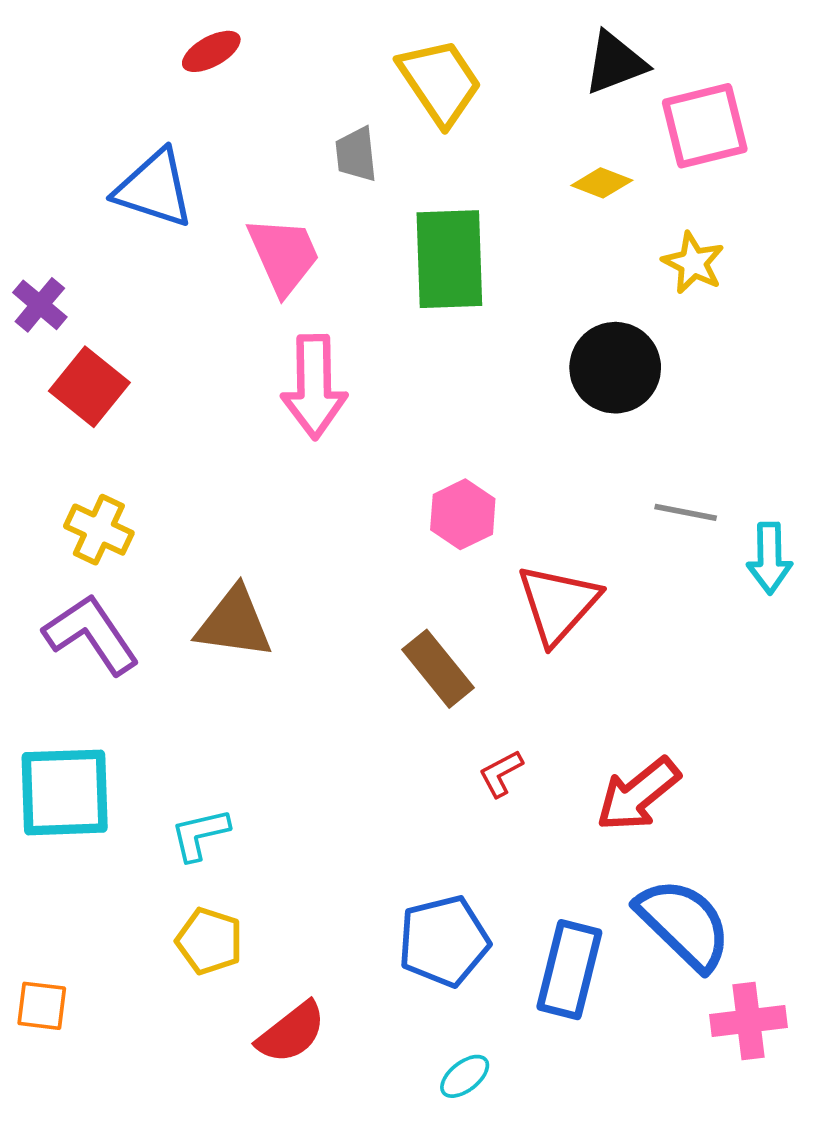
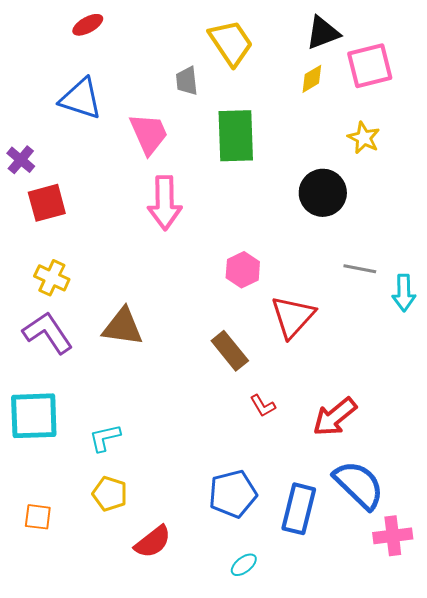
red ellipse: (211, 51) -> (88, 25), moved
yellow diamond: (602, 183) -> (312, 79), moved, turned -52
red square: (89, 387) -> (47, 203), turned 36
red L-shape: (501, 773) -> (263, 406), turned -92
orange square: (42, 1006) -> (38, 517), moved

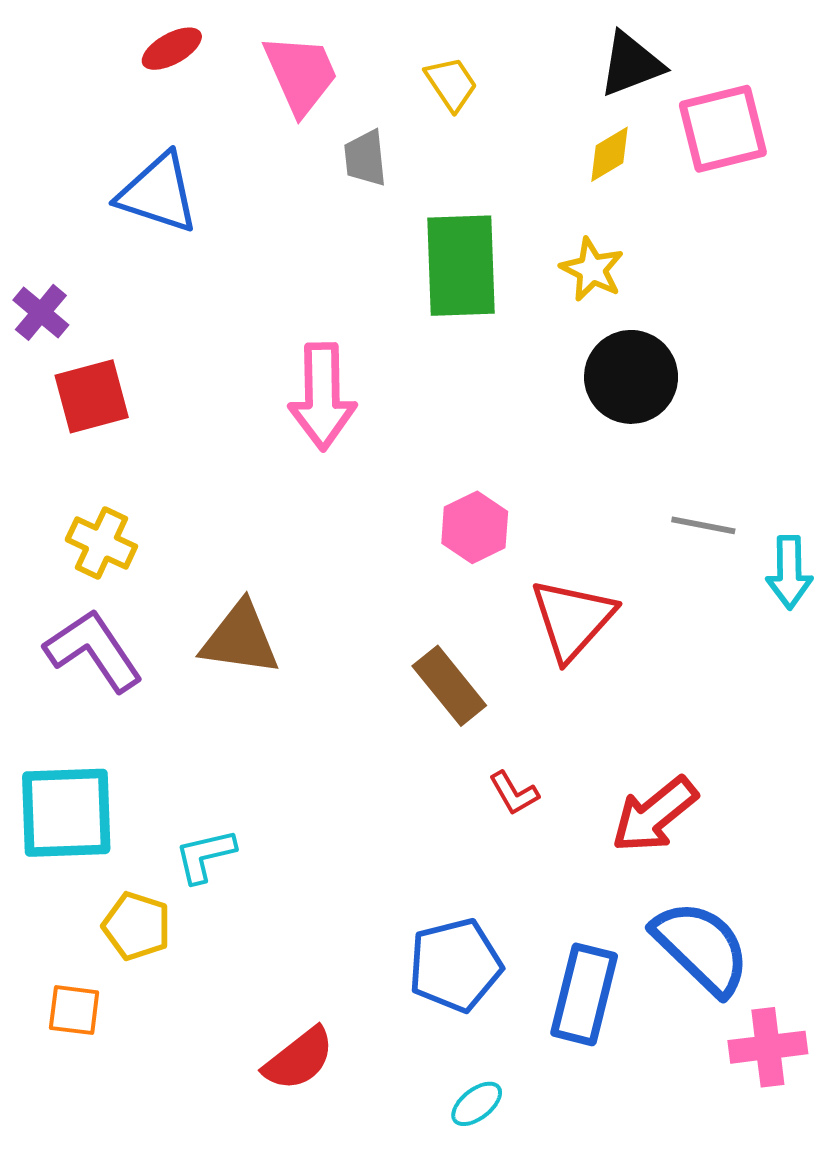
yellow trapezoid: (231, 43) -> (451, 84), size x0.6
pink trapezoid: (149, 134) -> (301, 74), moved
yellow star: (364, 138) -> (592, 269), moved
yellow pentagon: (110, 494) -> (137, 926), moved

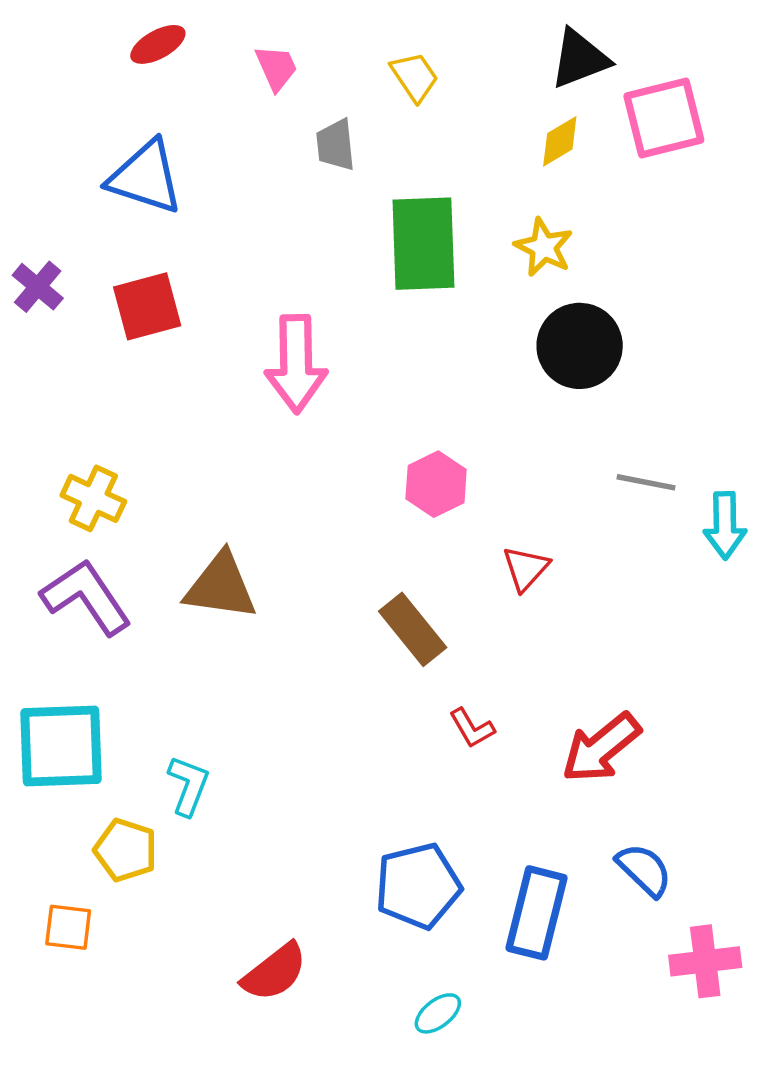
pink trapezoid: (301, 74) -> (276, 68), size x0.6
red square: (92, 396) -> (147, 306), moved
red triangle: (572, 619) -> (526, 568), size x0.6
cyan L-shape: (205, 856) -> (188, 786), turned 124
blue semicircle: (701, 948) -> (644, 870), size x0.6

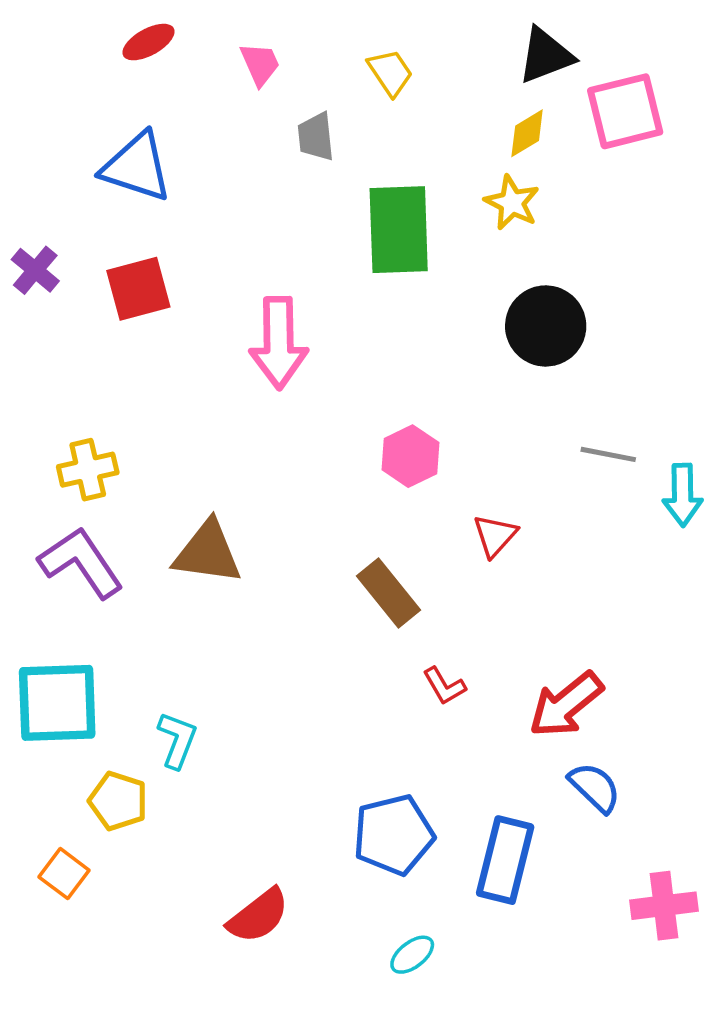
yellow star: (544, 247) -> (512, 203), moved
yellow cross: (93, 498) -> (88, 470), turned -38
blue semicircle: (644, 870) -> (595, 787), moved
orange square: (68, 927) -> (64, 874), turned 30

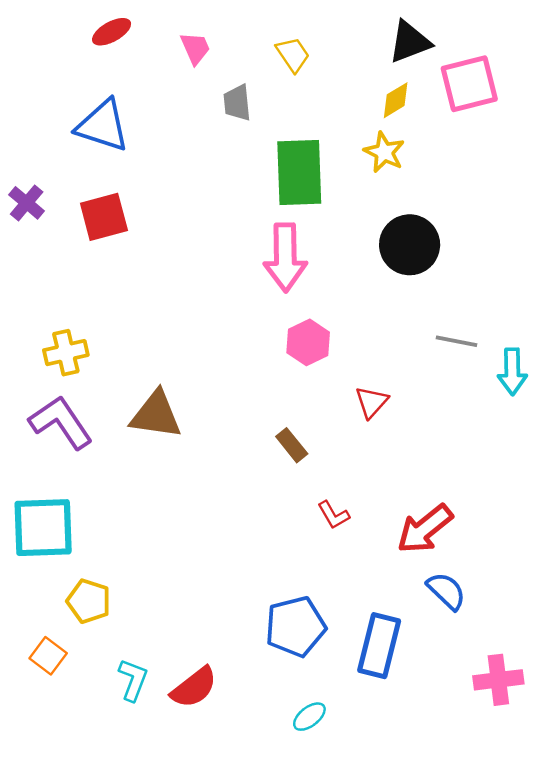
pink arrow: (279, 343) -> (285, 257), moved
brown rectangle: (388, 593) -> (292, 445), size x0.7
cyan L-shape: (177, 740) -> (133, 680), moved

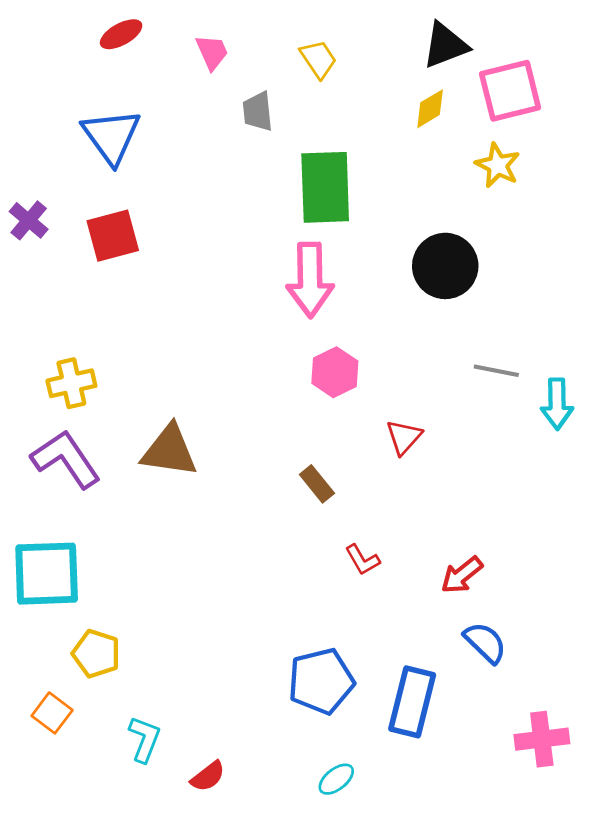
blue triangle: (103, 126) -> (111, 136), turned 36
yellow star: (384, 152) -> (498, 165), moved
red arrow: (425, 529) -> (462, 575), size x0.7
red semicircle: (194, 687) -> (208, 776), moved, size x0.7

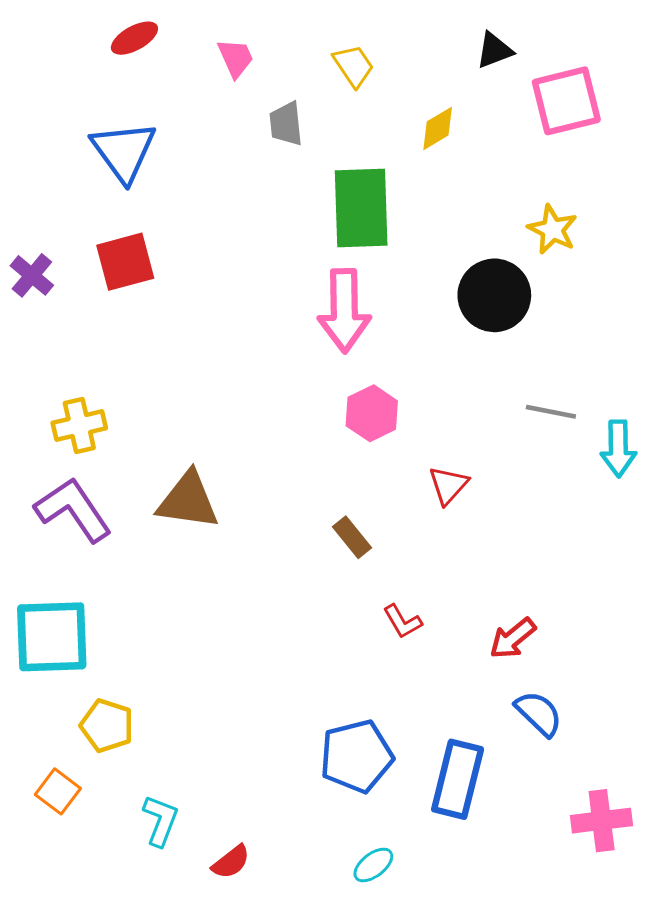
black triangle: (445, 45) -> (494, 50), size x0.7
yellow diamond: (430, 109) -> (438, 128), moved
yellow star: (498, 165) -> (553, 229), moved
purple cross: (29, 220) -> (32, 275), moved

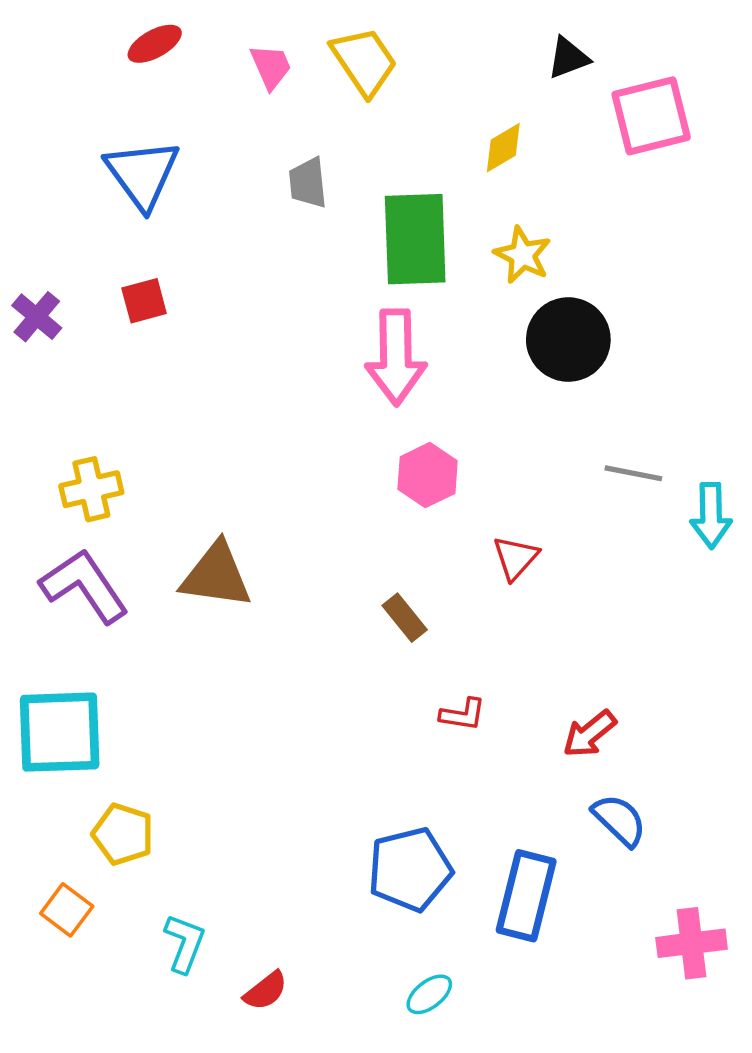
yellow trapezoid: (353, 66) -> (364, 61), moved, size x1.4
gray trapezoid: (286, 124) -> (308, 183), moved
yellow star: (553, 229) -> (523, 255), moved
red square: (125, 262) -> (144, 301), size x0.7
red L-shape: (402, 622) -> (463, 714), turned -51

